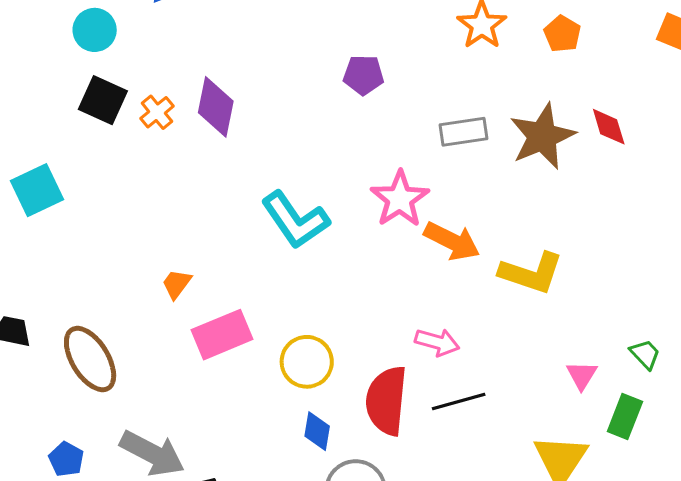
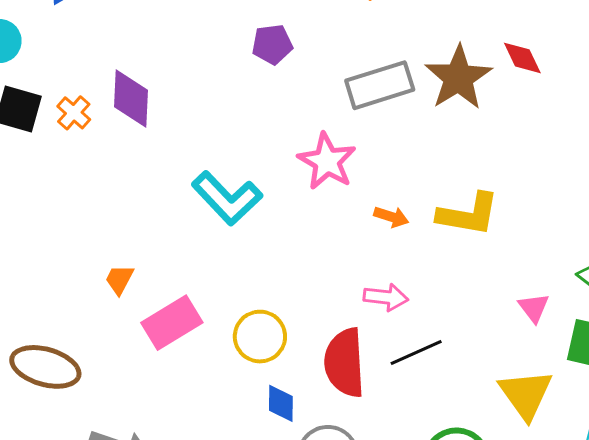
gray rectangle: (464, 132) -> (380, 85), size x1.4
orange arrow: (452, 241) -> (391, 217), moved, size x0.6
brown ellipse: (90, 359) -> (45, 367), turned -34

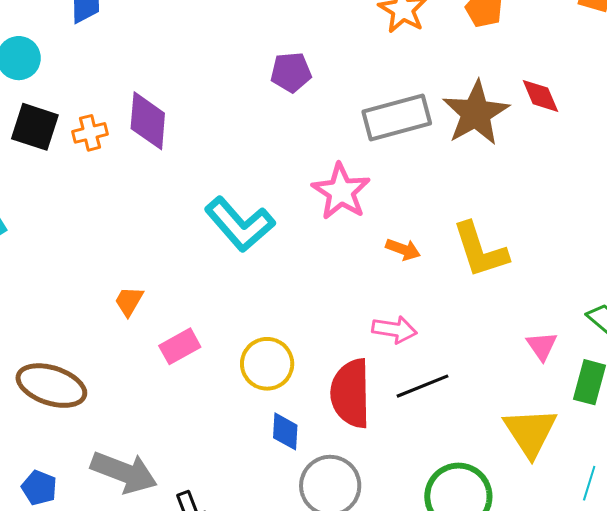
orange cross: (74, 113) -> (90, 133), turned 32
yellow L-shape: (468, 214) -> (480, 250), turned 60
pink rectangle: (172, 323) -> (180, 346), size x0.7

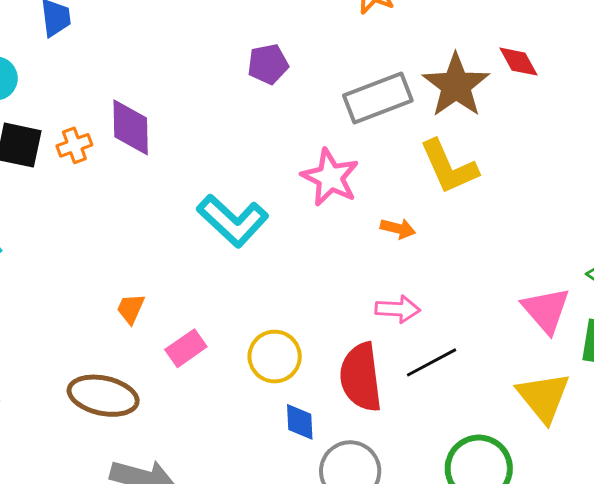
yellow L-shape: (480, 250) -> (449, 167), moved
pink triangle: (542, 346) -> (546, 310), size x1.6
brown ellipse: (51, 386) -> (103, 396), moved

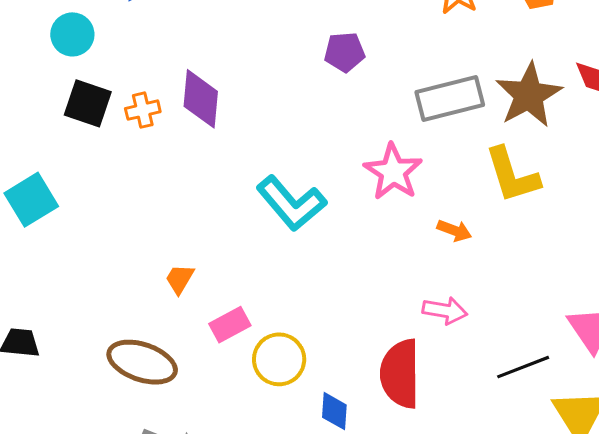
yellow circle: (275, 357) -> (279, 359), moved
black line: (431, 362) -> (523, 367), moved

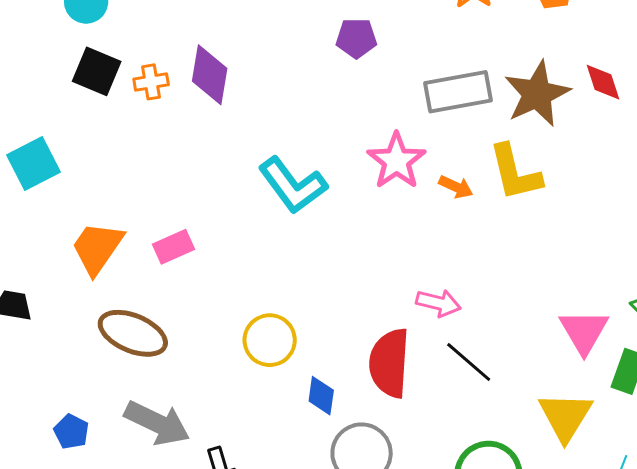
orange arrow: (454, 230) -> (456, 187), moved
orange trapezoid: (180, 279) -> (97, 248), moved, size x1.8
pink rectangle: (230, 325) -> (173, 247), moved
black line: (523, 367) -> (469, 362), moved, turned 58

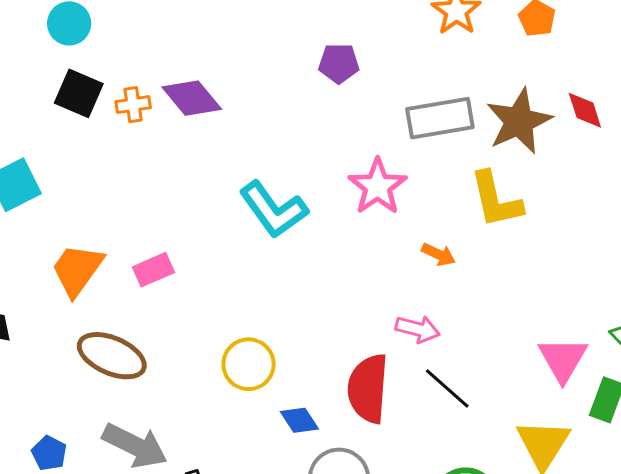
purple diamond: (210, 75) -> (192, 98), turned -50
orange arrow: (456, 187) -> (438, 254), moved
blue diamond: (321, 396) -> (299, 420), turned -42

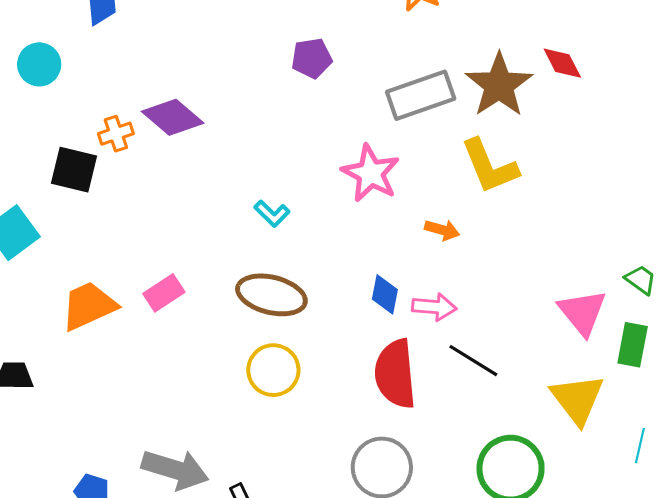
black square: (79, 93) -> (74, 170), moved
cyan L-shape: (273, 210) -> (272, 214), size x0.5
orange trapezoid: (77, 270) -> (89, 306), turned 40
brown ellipse: (112, 356) -> (271, 295), moved
blue diamond: (299, 420) -> (385, 294), moved, turned 54

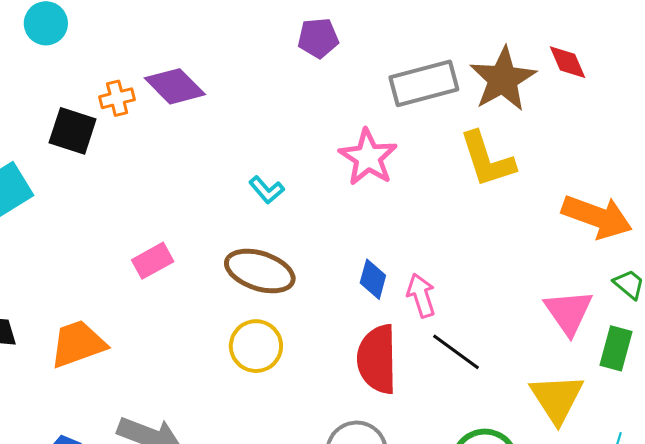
orange arrow: (442, 230) -> (597, 217), moved, size x2.0
orange trapezoid: (89, 306) -> (78, 344), moved
pink arrow: (434, 307) -> (421, 295), turned -117

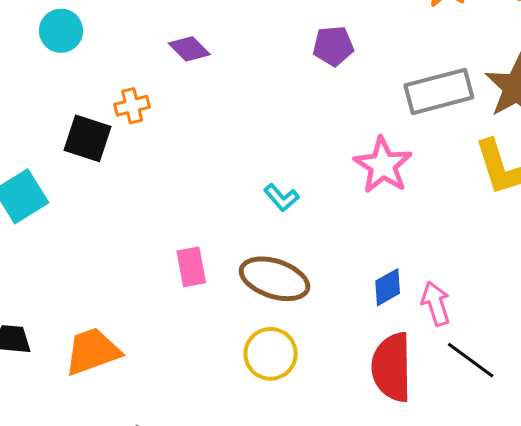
purple diamond: (175, 86) -> (189, 49), moved, size x0.7
pink rectangle: (153, 261) -> (191, 267), moved, turned -72
blue diamond: (373, 279) -> (388, 287), turned 45

